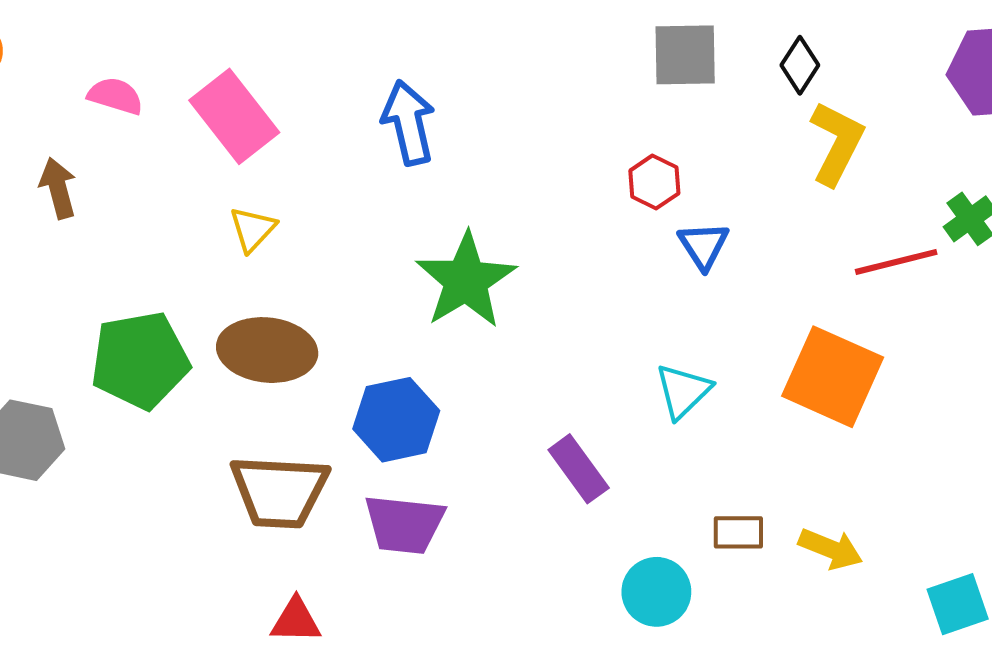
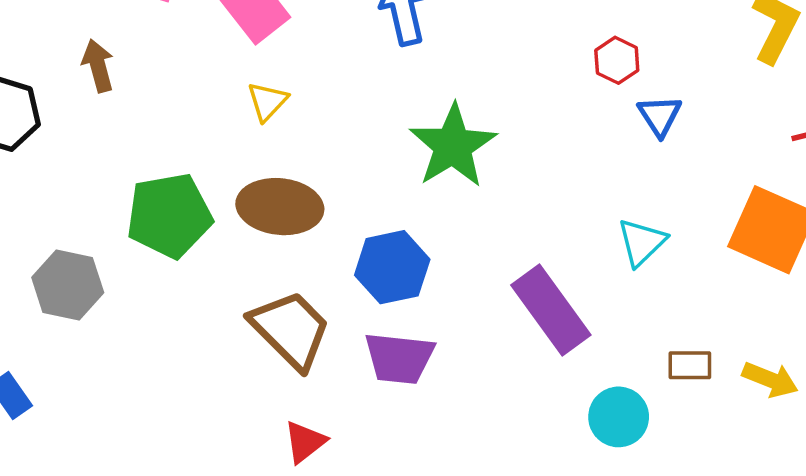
purple rectangle: (579, 469) -> (551, 310), size x1.5
brown trapezoid: (279, 491) -> (291, 330), turned -138
red triangle: (296, 621) -> (305, 442), turned -39

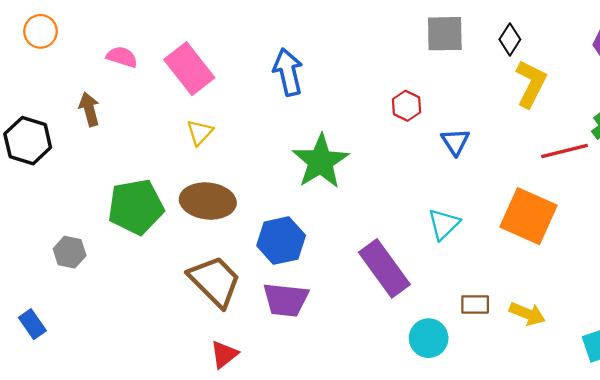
red hexagon: (617, 60) -> (406, 106), moved
gray hexagon: (68, 285) -> (70, 252), size x0.7

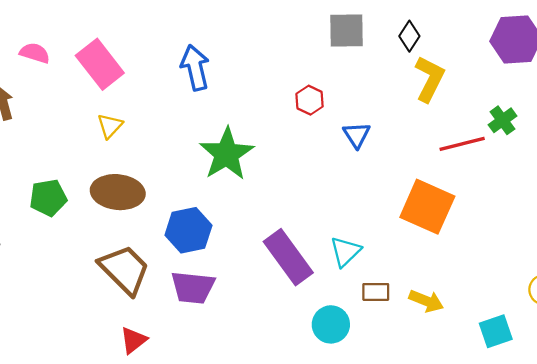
green pentagon: (136, 207) -> (48, 198), size x0.7
cyan triangle: (444, 224) -> (345, 252), moved

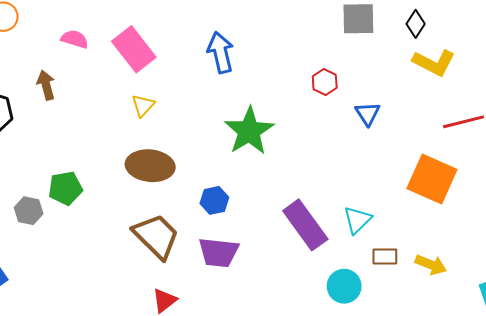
yellow L-shape: (430, 79) -> (434, 63), turned 90
green pentagon: (48, 198) -> (65, 188), moved
blue hexagon: (188, 230) -> (214, 200), size x0.7

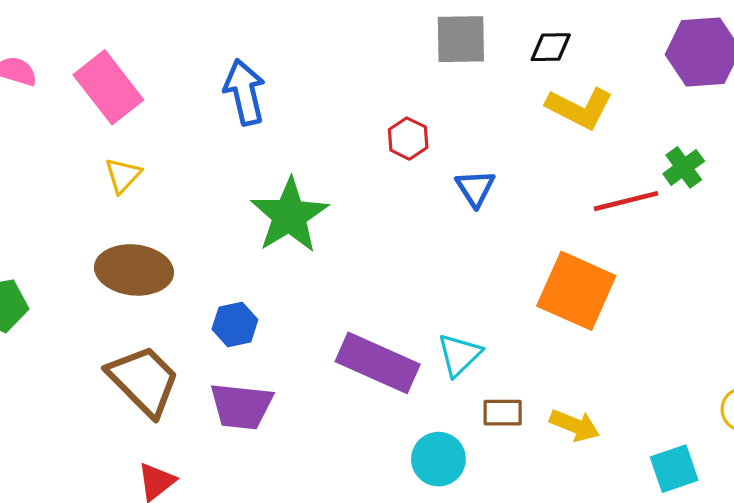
black diamond: (416, 24) -> (551, 47), turned 56
purple rectangle: (305, 225) -> (378, 363), turned -30

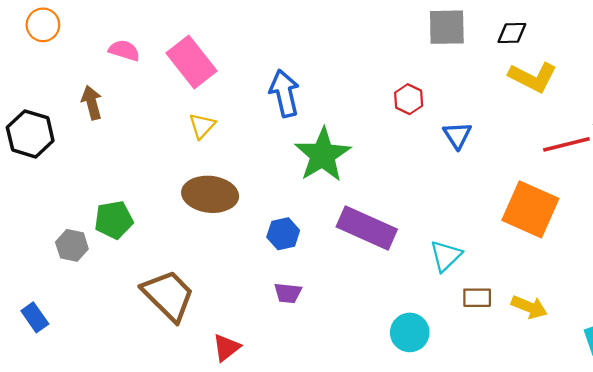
blue arrow: (245, 92) -> (284, 93), moved
purple rectangle: (378, 363) -> (367, 228), moved
brown trapezoid: (144, 381) -> (168, 295), moved
purple trapezoid: (241, 406) -> (288, 293), size x0.6
cyan circle: (438, 459) -> (410, 332), moved

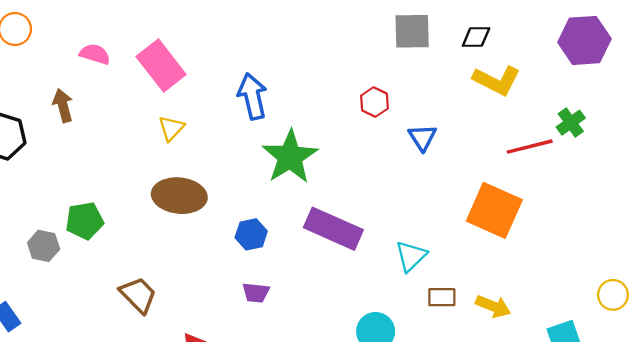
brown trapezoid: (168, 295) -> (138, 295), size x0.7

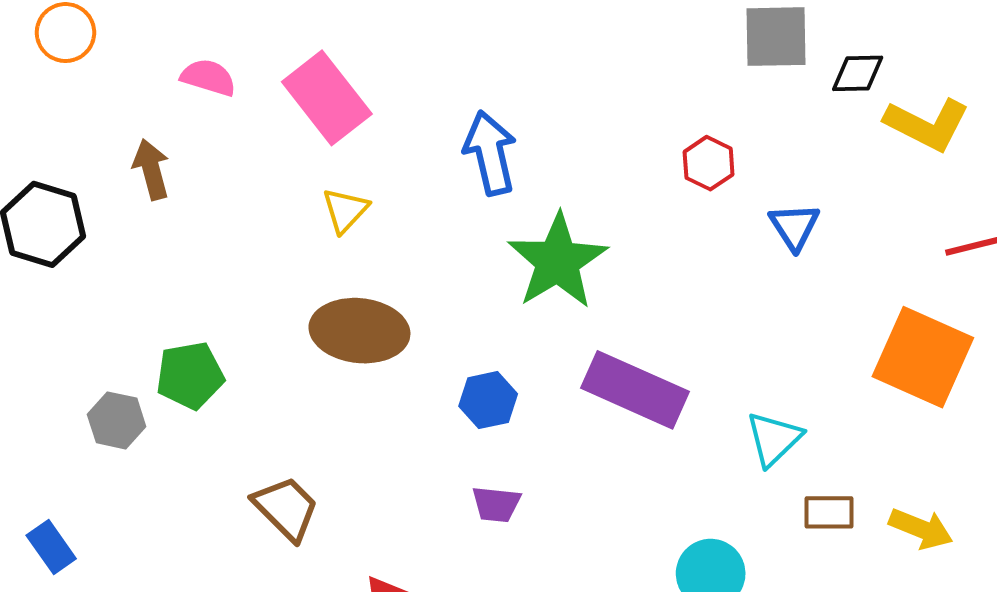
black diamond: (476, 37) -> (858, 73), moved

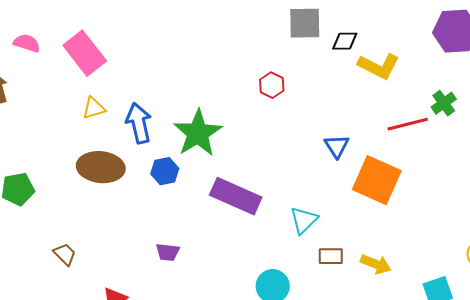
blue arrow: (490, 153) -> (139, 123), moved
yellow triangle: (345, 210) -> (94, 108), turned 30
blue triangle: (794, 226) -> (337, 146), moved
blue hexagon: (488, 400) -> (165, 171), moved
brown trapezoid: (286, 508) -> (65, 254), size x0.7

